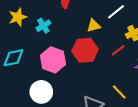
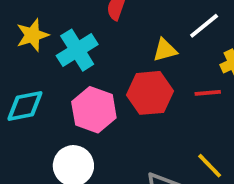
cyan cross: (43, 26) -> (77, 50), size x1.5
red line: (118, 50) -> (208, 93), turned 32

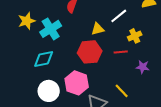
cyan diamond: (25, 106) -> (44, 59), moved
pink hexagon: (94, 110) -> (77, 83), moved

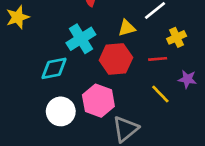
yellow star: (27, 21) -> (18, 17), moved
cyan cross: (51, 29) -> (81, 39), moved
yellow line: (122, 91) -> (160, 94), moved

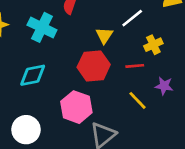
yellow triangle: (127, 28) -> (104, 35), turned -42
cyan cross: (81, 39) -> (42, 27), moved, turned -32
white circle: (61, 111) -> (26, 130), moved

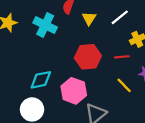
yellow triangle: (104, 35) -> (89, 18), moved
cyan diamond: (33, 75) -> (41, 80), moved

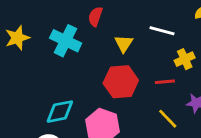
white line: (120, 17) -> (162, 31), turned 54
yellow triangle: (89, 18) -> (124, 43), moved

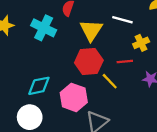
yellow triangle: (124, 43) -> (91, 30), size x1.5
yellow line: (168, 119) -> (110, 81), moved

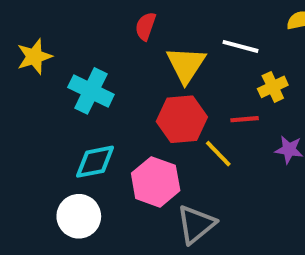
cyan cross: (44, 28) -> (91, 91), moved

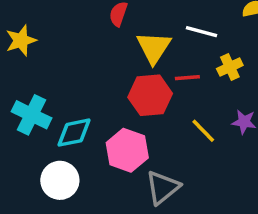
cyan cross: (91, 91) -> (32, 115), moved
red line: (245, 119) -> (187, 78), moved
yellow line: (218, 154) -> (203, 131), moved

